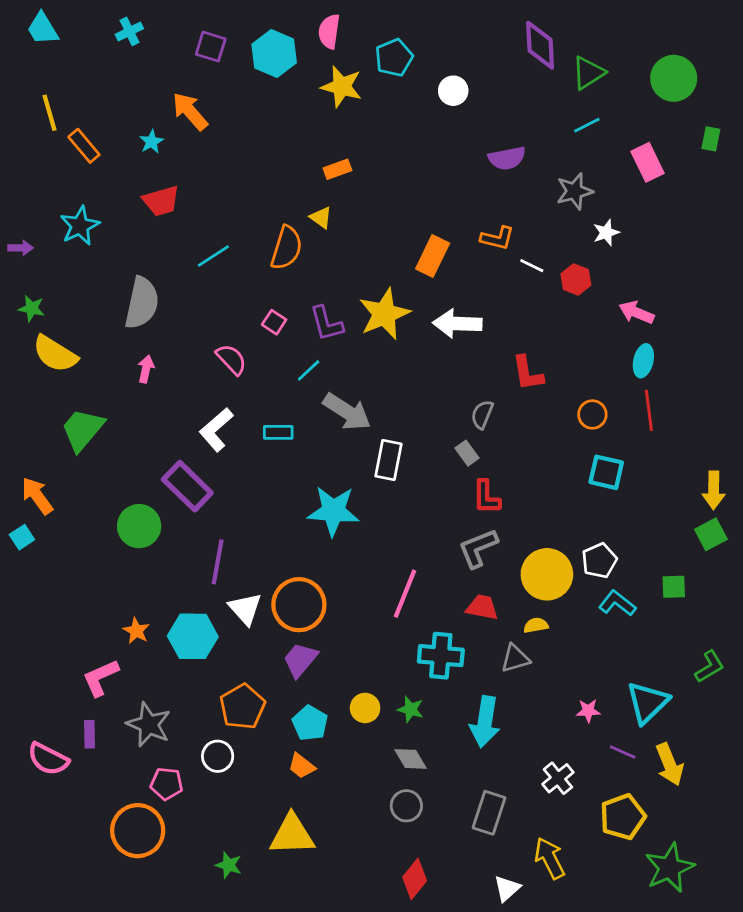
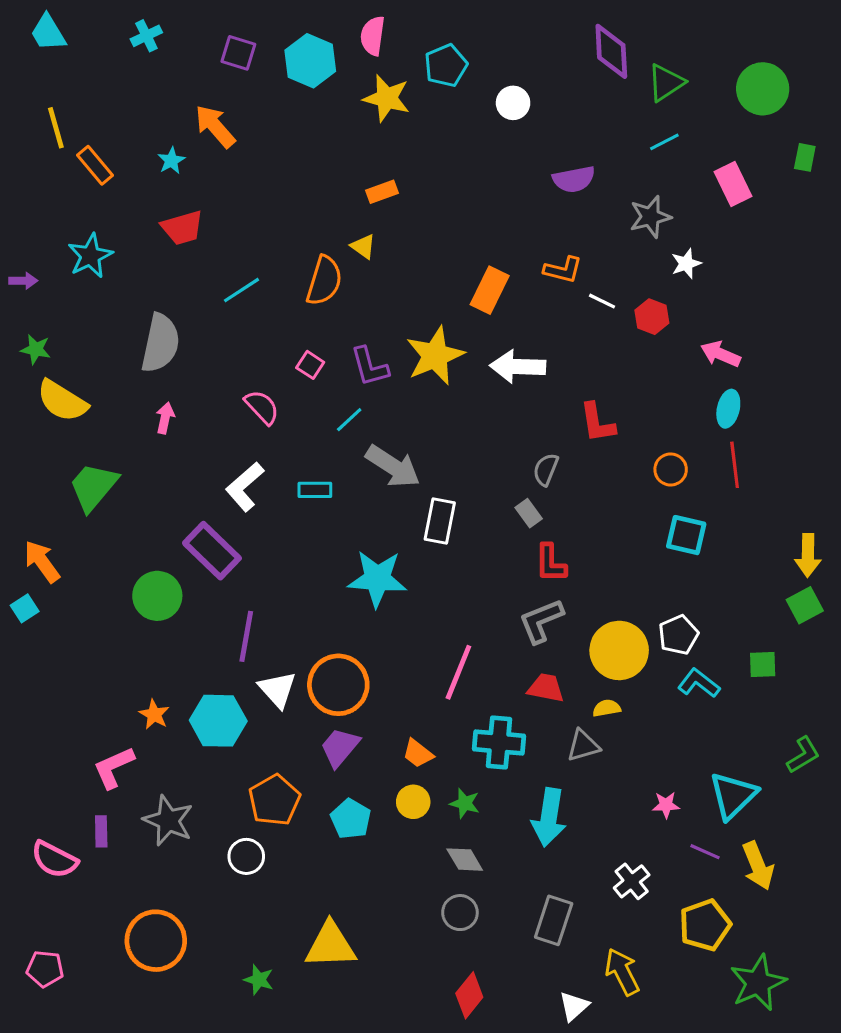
orange trapezoid: (302, 766) -> (418, 753), moved
pink pentagon: (167, 784) -> (45, 969), moved

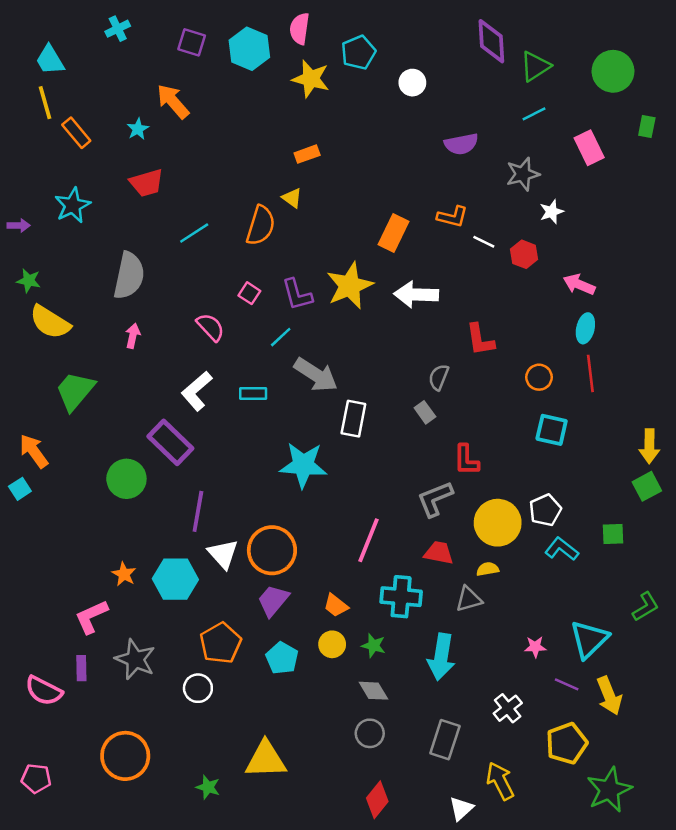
cyan trapezoid: (48, 33) -> (50, 60), moved
red L-shape: (550, 563) -> (466, 460), moved

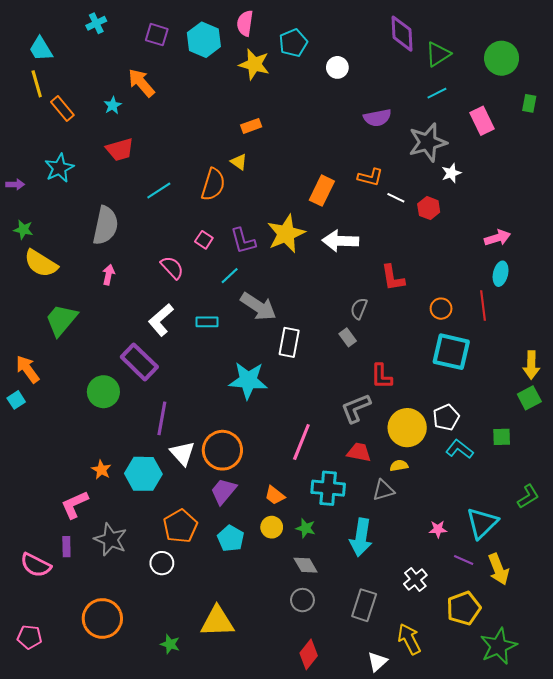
gray star: (523, 174) -> (428, 142), size x1.4
pink arrow: (579, 284) -> (497, 238), moved, turned 140
cyan ellipse: (585, 328) -> (501, 274), moved
cyan square: (552, 430) -> (451, 352), size x1.4

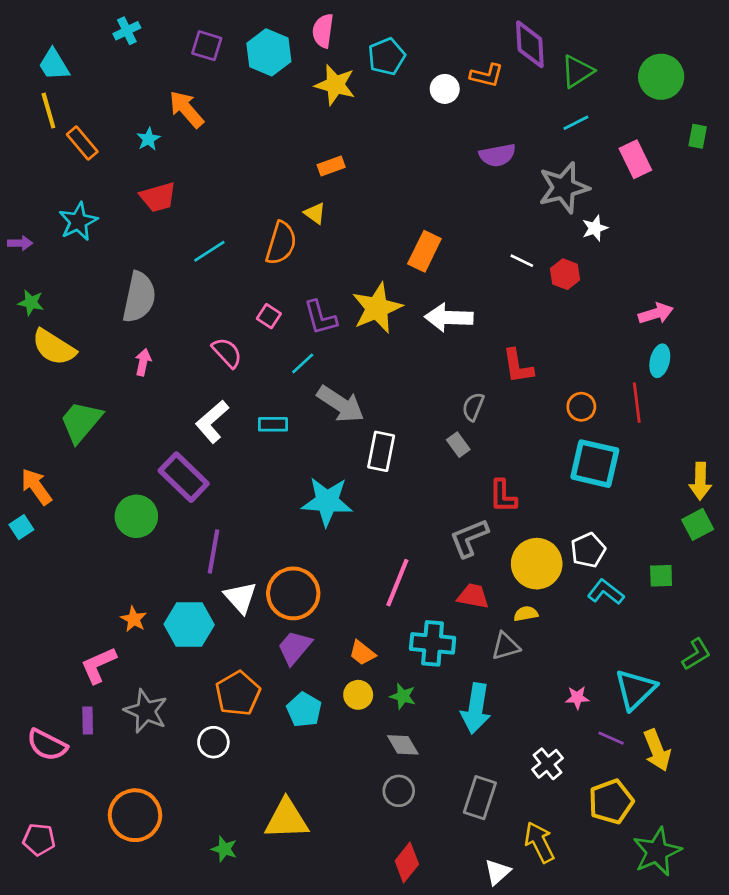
orange L-shape: (370, 177) -> (487, 75), moved

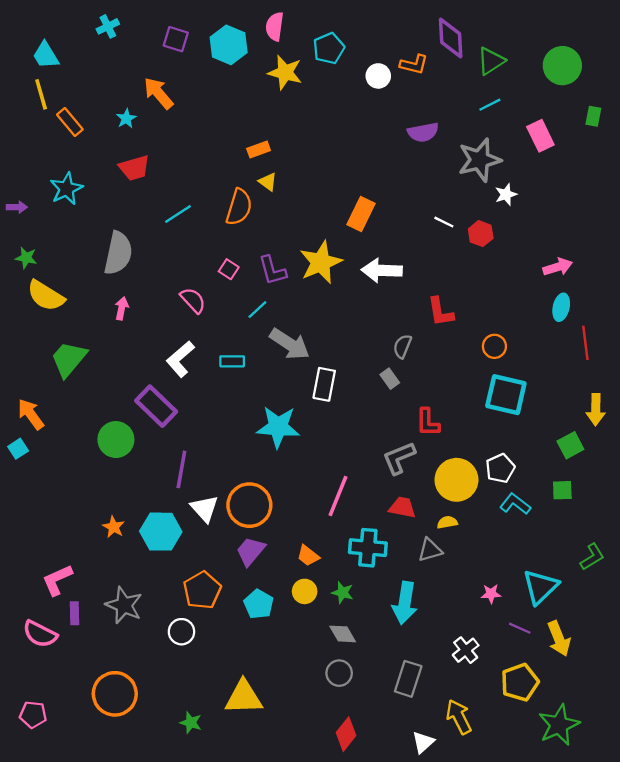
orange rectangle: (331, 166) -> (259, 150), moved
red line: (637, 403) -> (585, 343), moved
green square: (698, 524) -> (570, 445), moved
pink L-shape: (98, 665) -> (57, 580), moved

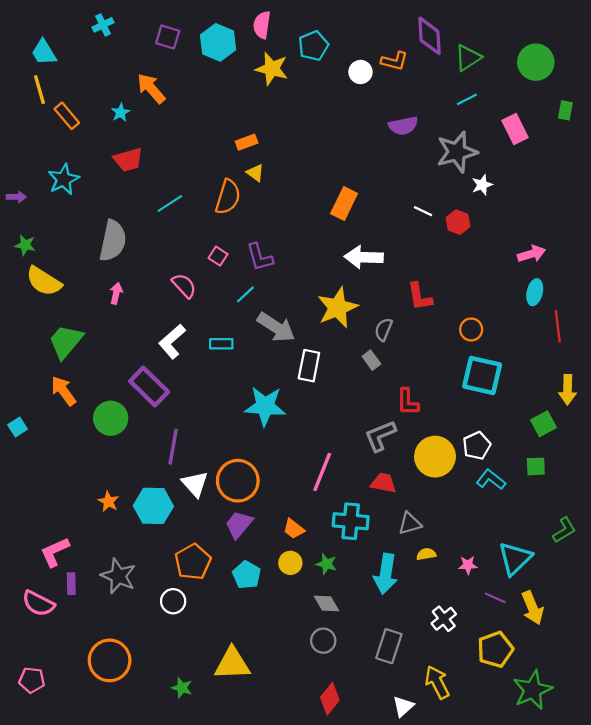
yellow star: (321, 262) -> (337, 308), moved
orange arrow: (31, 414) -> (64, 391), moved
yellow semicircle: (447, 522) -> (426, 554), moved

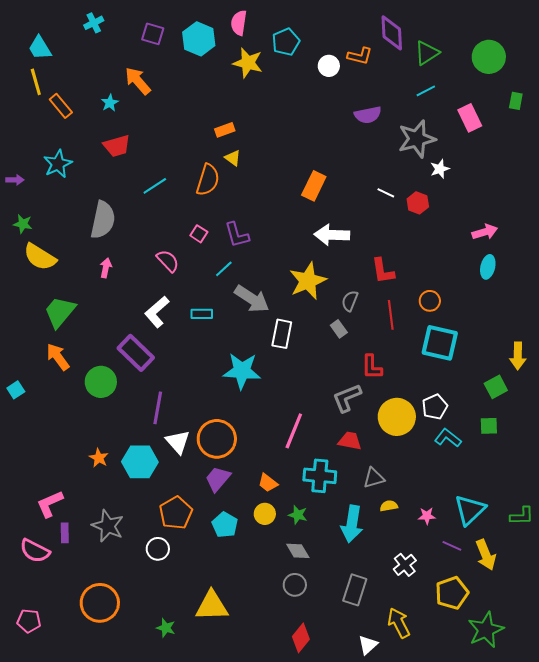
red line: (558, 326) -> (391, 315), moved
green L-shape: (564, 530) -> (522, 516), moved, turned 30

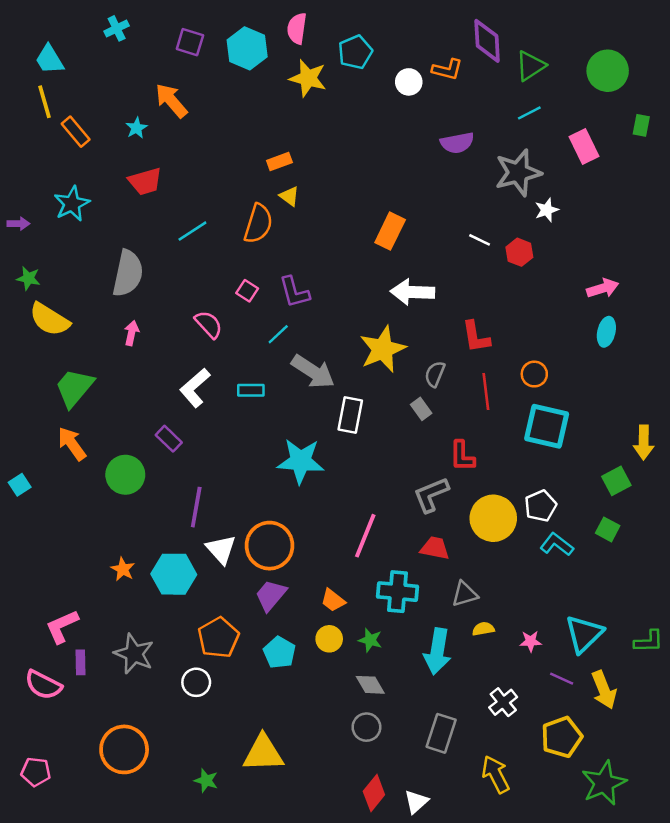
purple rectangle: (136, 353) -> (169, 439), size x0.6
green square: (489, 426) -> (608, 529), turned 30
white triangle: (368, 645) -> (416, 802), moved

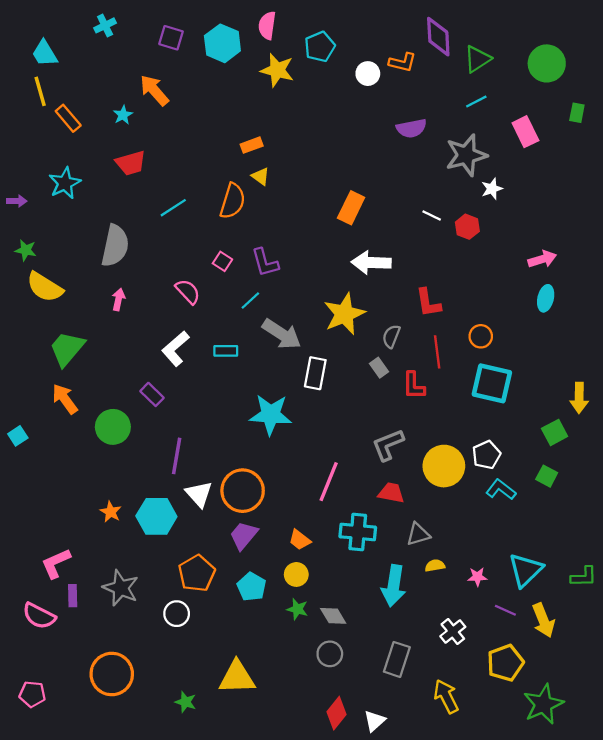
red L-shape: (462, 456) -> (414, 386), moved
green star: (370, 640) -> (297, 609), moved

